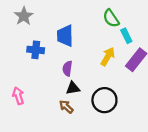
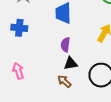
blue cross: (36, 50) -> (19, 28), moved

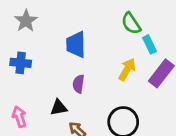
black triangle: (71, 64) -> (59, 108), moved

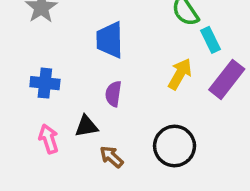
blue cross: (21, 63) -> (45, 83), moved
pink arrow: (19, 117) -> (49, 139), moved

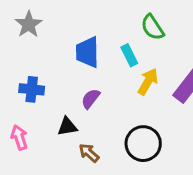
cyan rectangle: (210, 40) -> (129, 55), moved
purple semicircle: (113, 94) -> (91, 99), turned 30
pink arrow: (49, 139) -> (19, 137), moved

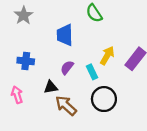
green semicircle: (152, 27) -> (94, 13), moved
cyan rectangle: (129, 55) -> (92, 72), moved
brown arrow: (89, 153) -> (66, 106), size x1.5

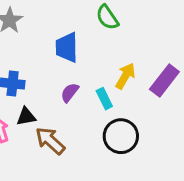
black triangle: (51, 87) -> (26, 117), moved
brown arrow: (66, 106) -> (50, 141), moved

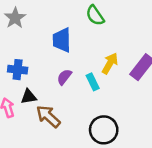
black circle: (121, 136) -> (104, 130), moved

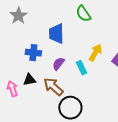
blue cross: (18, 70) -> (33, 53), moved
brown arrow: (48, 116) -> (53, 87), moved
black circle: (104, 130) -> (70, 108), moved

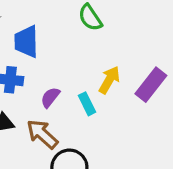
blue trapezoid: (56, 34) -> (26, 42), moved

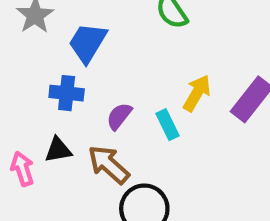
blue trapezoid: (26, 42) -> (88, 43), turned 32

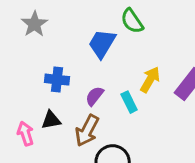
blue trapezoid: (88, 43) -> (102, 44), moved
brown arrow: (109, 165) -> (87, 131), turned -104

